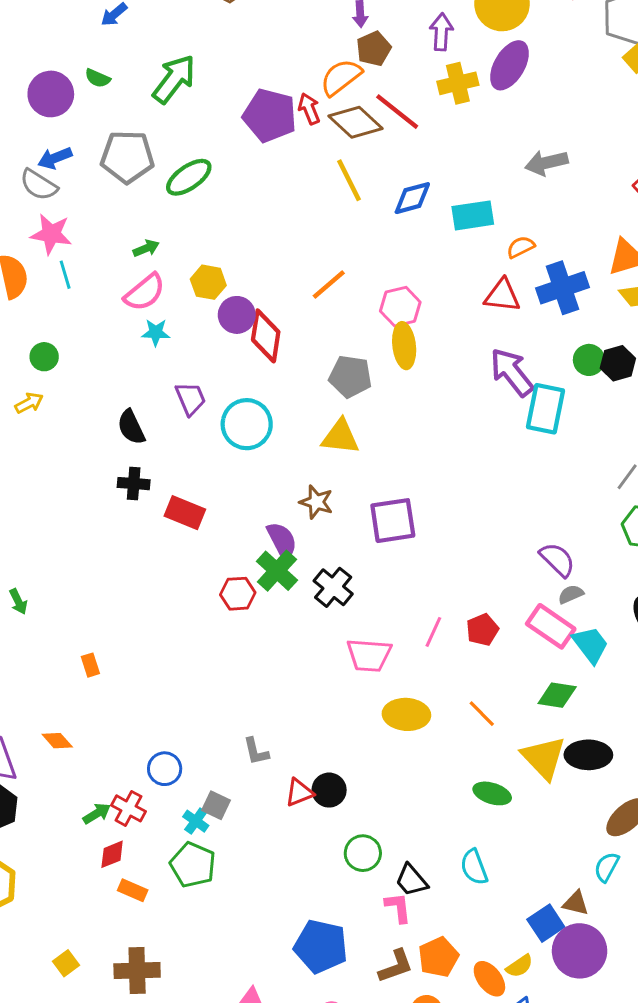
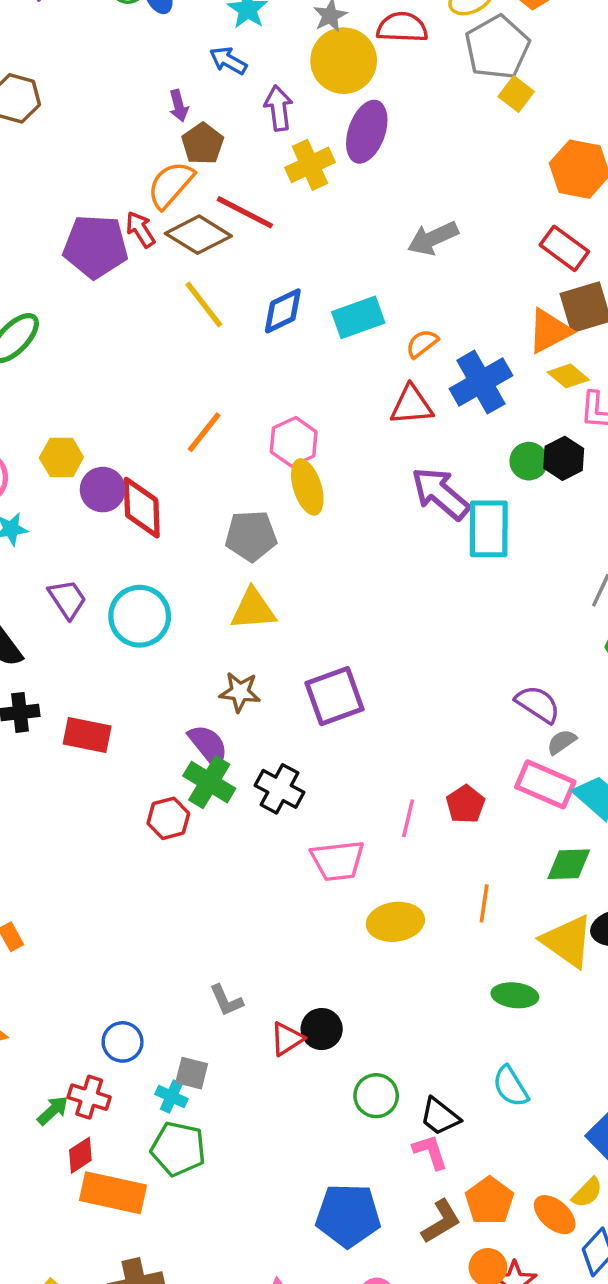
orange line: (482, 714) -> (484, 903), turned 64
orange rectangle: (133, 890) -> (113, 1193), size x1.8

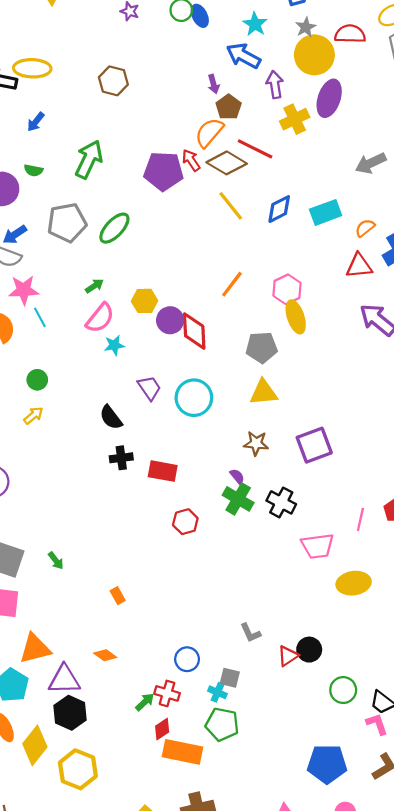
blue arrow: (228, 61) -> (243, 56), size x1.5
purple semicircle: (208, 745) -> (237, 476), size x0.6
red hexagon: (168, 818) -> (185, 522), moved

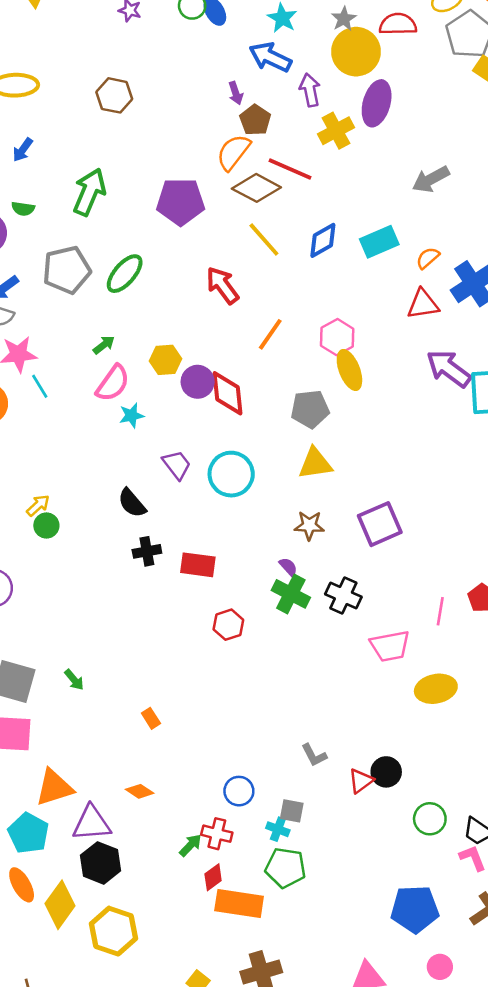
red arrow: (191, 160) -> (222, 285), moved, size x1.4
green circle: (37, 380) -> (46, 526), moved

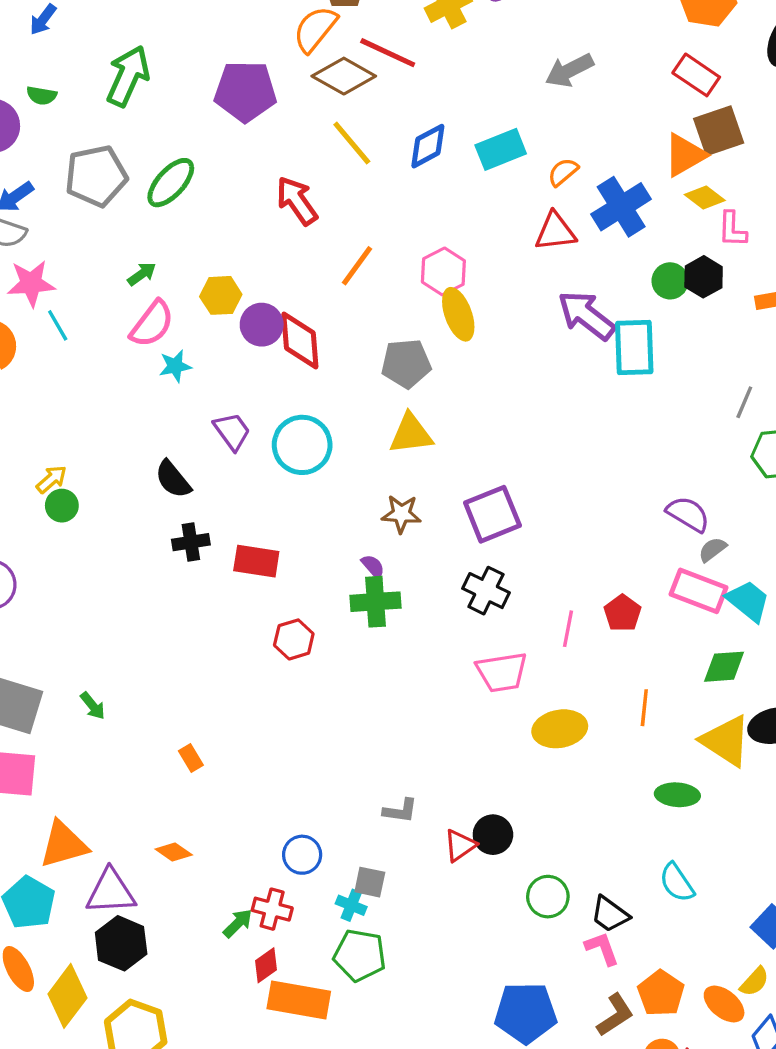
green cross: (291, 594) -> (375, 602), turned -33
black cross: (343, 596) -> (486, 591), moved
gray L-shape: (314, 755) -> (400, 811), turned -56

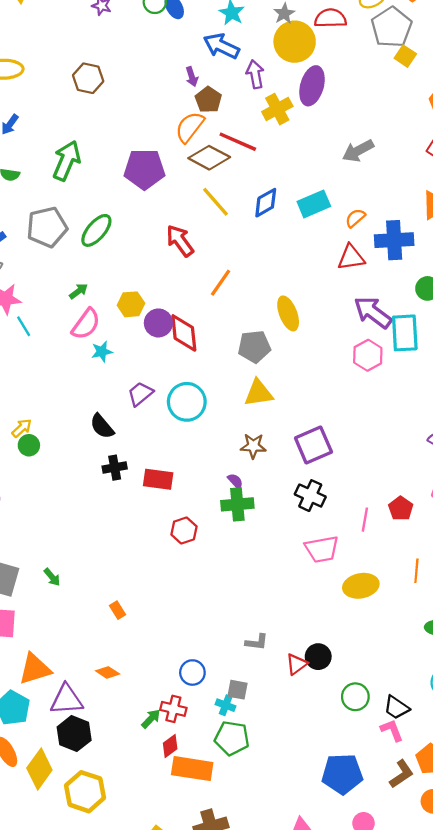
blue cross: (621, 207) -> (394, 240), turned 30
pink hexagon: (443, 271) -> (368, 355), moved
purple trapezoid: (232, 431) -> (140, 394), turned -92

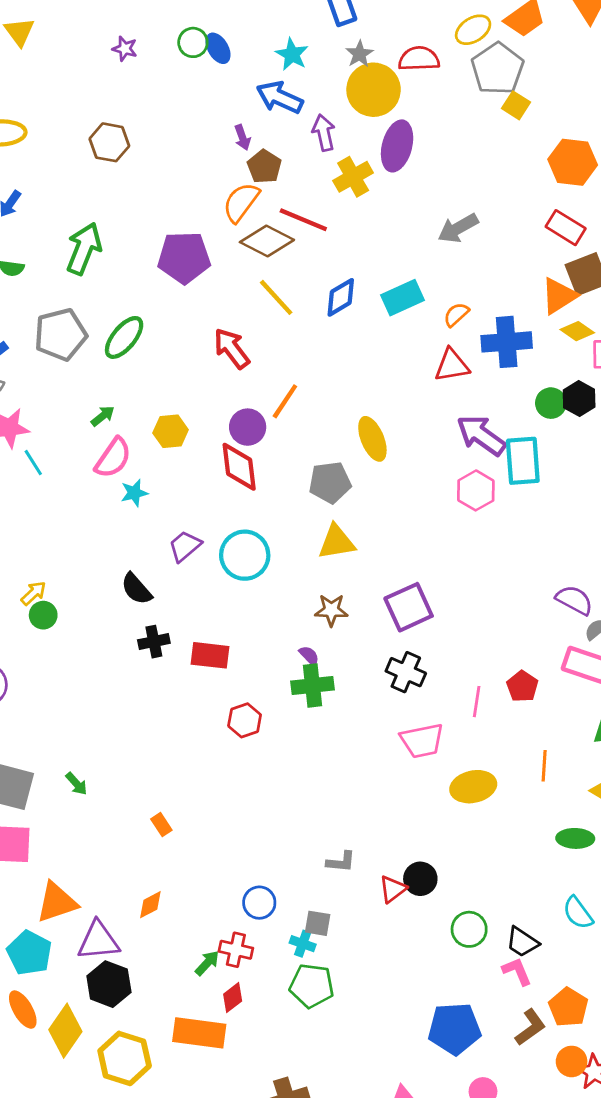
purple circle: (158, 323) -> (248, 427), moved
orange diamond: (108, 672) -> (150, 905), turned -60
orange rectangle: (192, 769) -> (199, 1033), moved

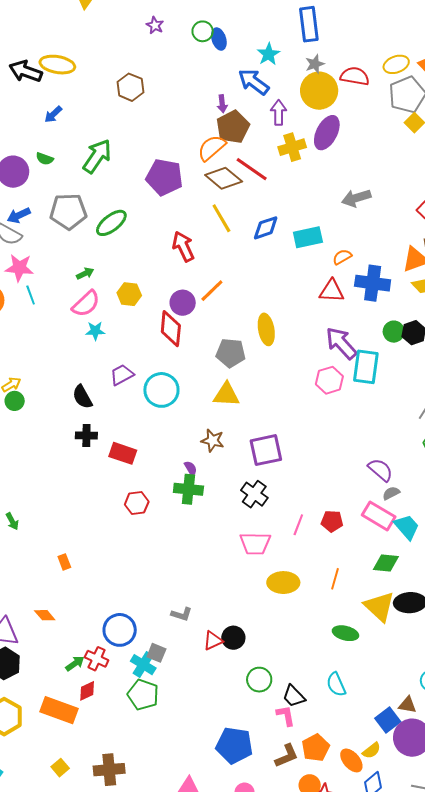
brown pentagon: (264, 167) -> (233, 127), size x1.4
red pentagon: (522, 686) -> (332, 521), turned 30
blue circle: (259, 903) -> (120, 630), size x1.4
orange diamond: (150, 905) -> (45, 615), turned 65
cyan cross: (303, 944) -> (143, 665), size x1.4

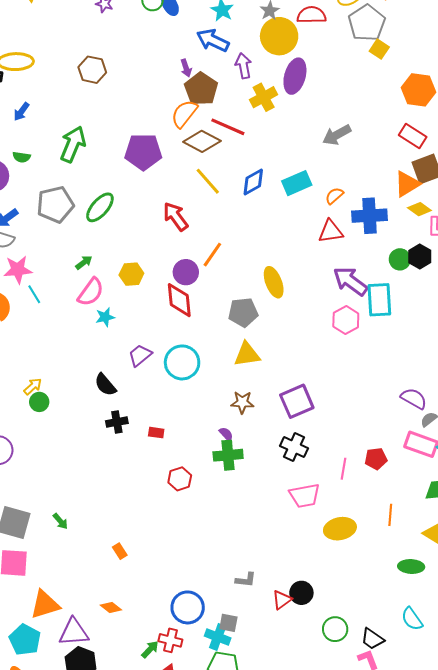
red rectangle: (123, 453) -> (156, 433), size x0.6

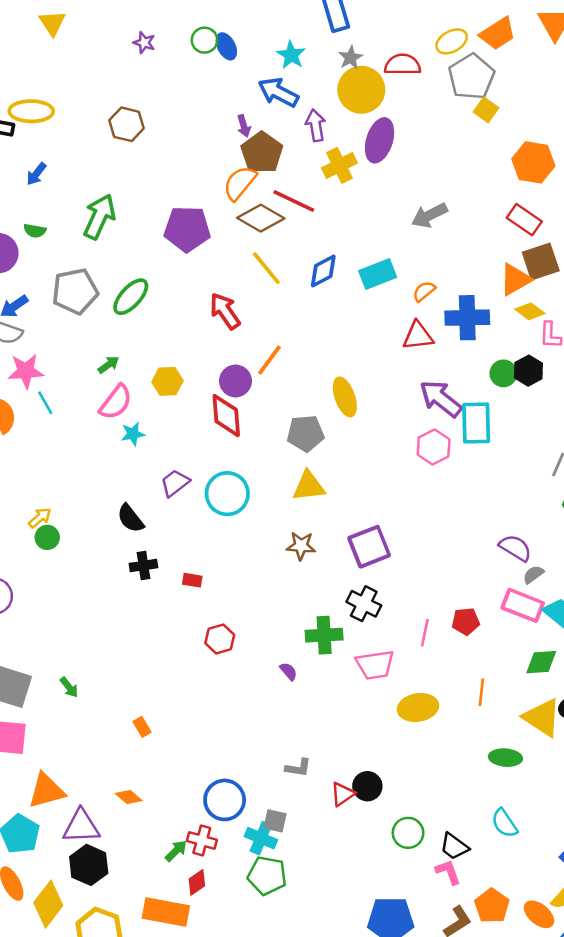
purple semicircle: (226, 434) -> (289, 671), moved
green cross: (228, 455) -> (324, 635), moved

